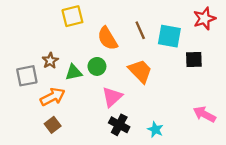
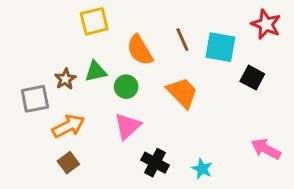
red star: (204, 19) -> (266, 24), turned -30
black square: (194, 59) -> (252, 78), turned 30
green triangle: (74, 72) -> (96, 71), moved
pink triangle: (112, 97) -> (128, 126), moved

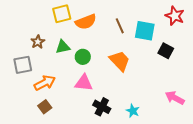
orange semicircle: (140, 50) -> (86, 22), moved, turned -80
brown star: (65, 79) -> (38, 42), moved
pink triangle: (128, 126) -> (84, 83), turned 48

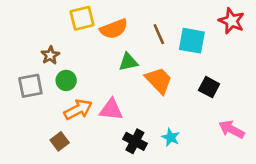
green triangle: (63, 47) -> (128, 62), moved
black square: (166, 51) -> (209, 87), moved
green circle: (83, 57) -> (66, 80), moved
orange arrow: (45, 83) -> (78, 110), moved
cyan star: (133, 111) -> (171, 137), moved

